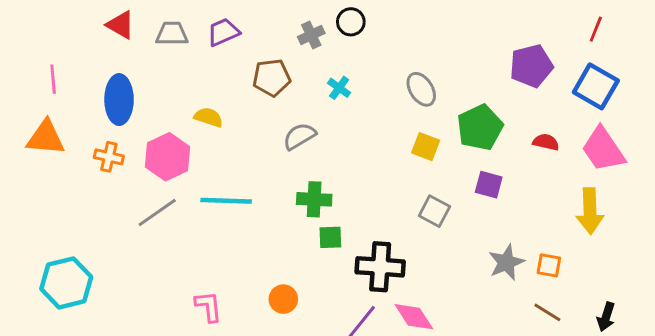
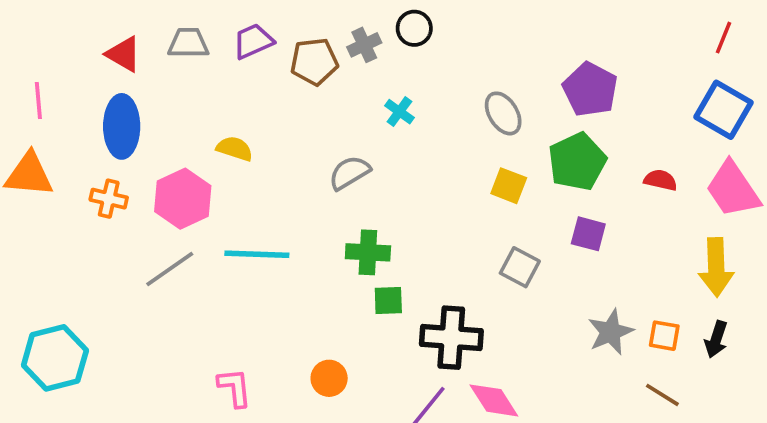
red triangle: (121, 25) -> (123, 54), moved
purple pentagon: (531, 66) -> (590, 89), moved, turned -30
brown pentagon: (272, 78) -> (314, 62), moved
black arrow: (606, 317) -> (716, 339), moved

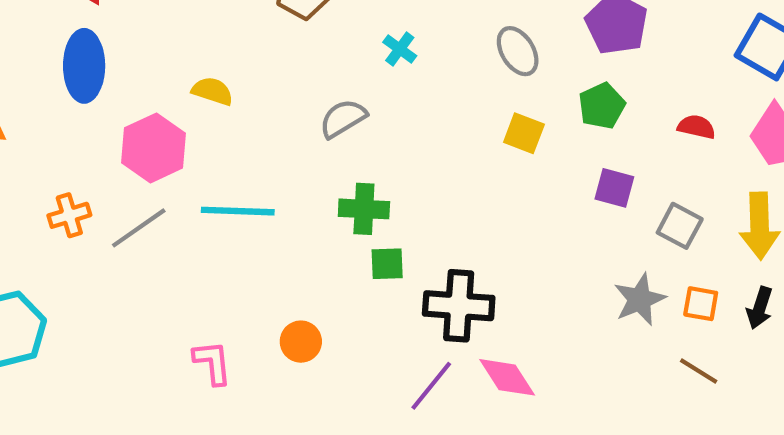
green pentagon: (577, 162) -> (602, 106), size x0.7
orange cross: (109, 199) -> (69, 215), moved, turned -30
gray square: (520, 267) -> (680, 226), moved
orange circle: (329, 378) -> (301, 342), moved

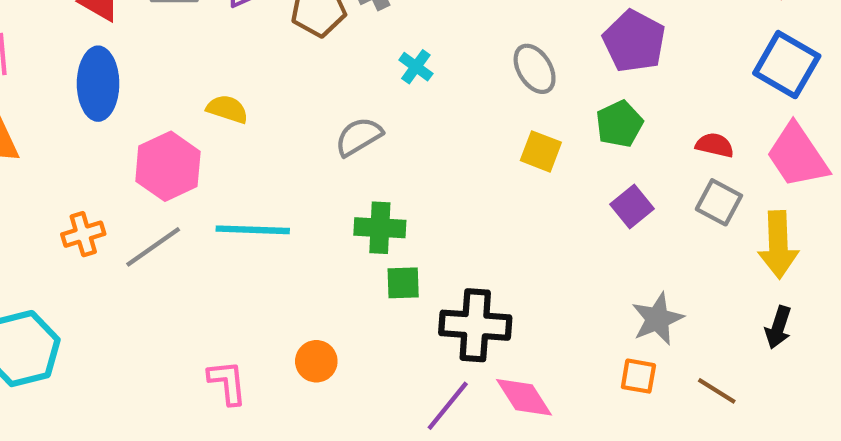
purple square: (614, 188) -> (632, 207), turned 36
gray square: (680, 226) -> (719, 202), moved
orange square: (701, 304) -> (638, 376), moved

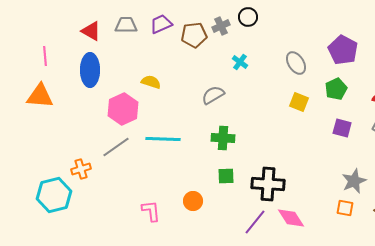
purple square: (632, 207) -> (342, 128), turned -36
orange cross: (83, 234) -> (81, 169), moved
green square: (403, 283) -> (226, 176), moved

